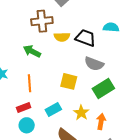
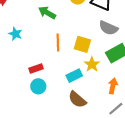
orange line: (29, 83) -> (58, 42), moved
cyan rectangle: (53, 109) -> (74, 76), moved
yellow star: (81, 113) -> (92, 64), moved

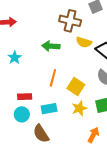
green arrow: (47, 13) -> (51, 46), turned -42
cyan rectangle: (74, 76) -> (49, 109), moved
brown semicircle: (77, 99) -> (41, 134), moved

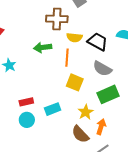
orange line: (53, 78) -> (67, 58), moved
yellow star: (79, 108) -> (86, 112), moved
brown semicircle: (41, 134) -> (80, 134), moved

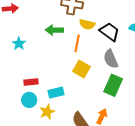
gray semicircle: (102, 69) -> (111, 59), turned 30
green rectangle: (108, 94) -> (113, 85), turned -50
yellow star: (86, 112) -> (47, 112), moved

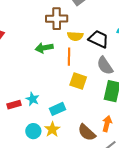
cyan star: (19, 44) -> (33, 99), moved
red rectangle: (31, 82) -> (14, 105), moved
cyan circle: (29, 100) -> (33, 131), moved

